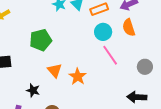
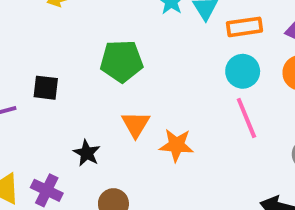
orange star: (78, 77) -> (176, 145), turned 30

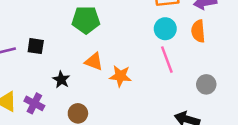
black square: (46, 88) -> (36, 46), moved
orange triangle: (136, 124) -> (94, 62), turned -42

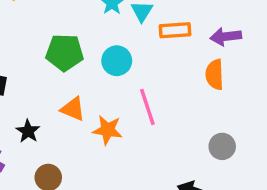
cyan circle: (165, 29) -> (117, 61), moved
pink line: (167, 60) -> (147, 107), moved

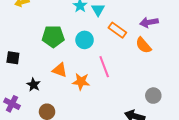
orange rectangle: (175, 30) -> (117, 30), moved, turned 42
orange semicircle: (215, 74) -> (143, 45), turned -36
gray circle: (222, 146) -> (153, 96), moved

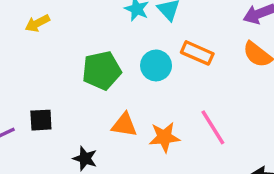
orange rectangle: (117, 30) -> (197, 53), moved
pink line: (104, 67) -> (213, 127), moved

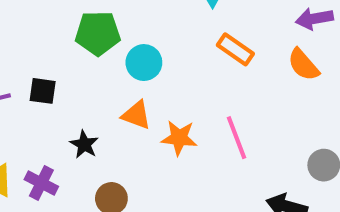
cyan circle: (156, 65) -> (144, 63), moved
green pentagon: (102, 70) -> (98, 33), moved

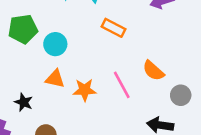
orange semicircle: (303, 65) -> (153, 71), moved

